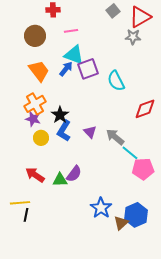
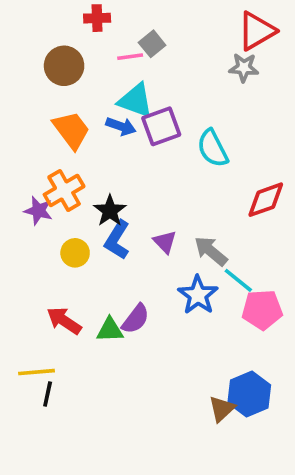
gray square: (113, 11) -> (152, 44), moved
blue arrow: (66, 69) -> (121, 126), turned 70
purple star: (33, 119) -> (38, 211), moved
blue star: (101, 208) -> (198, 295), moved

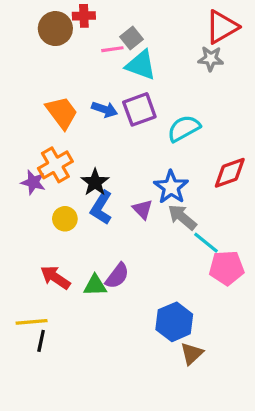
brown circle: (64, 66) -> (55, 29), moved
cyan triangle: (136, 101) -> (141, 65), moved
cyan semicircle: (213, 148) -> (184, 128), turned 88
blue star: (198, 295) -> (171, 187), moved
blue hexagon: (249, 394) -> (174, 322), moved

